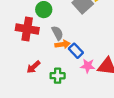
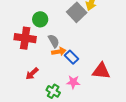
pink star: (88, 66) -> (73, 82), moved
green cross: (58, 76) -> (53, 91), moved, turned 32

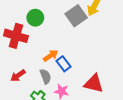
gray semicircle: (54, 41) -> (45, 76), moved
orange arrow: (59, 52) -> (51, 56), turned -32

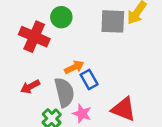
gray square: (76, 16) -> (113, 21), turned 30
gray semicircle: (45, 76) -> (64, 92), size x1.5

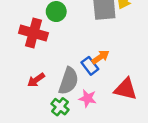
orange arrow: (74, 67) -> (100, 57), moved
gray semicircle: (64, 92) -> (69, 81), turned 40

